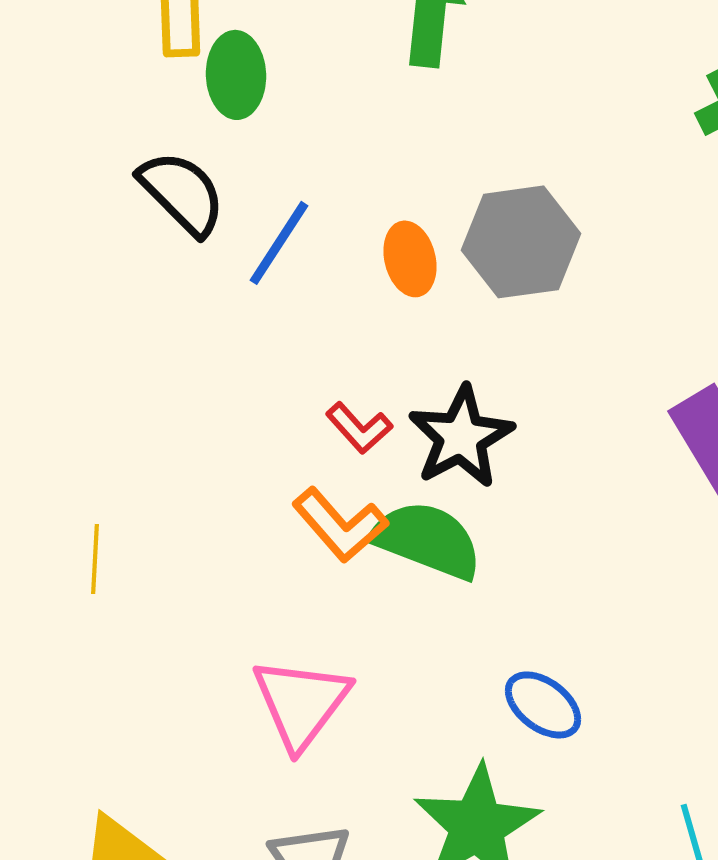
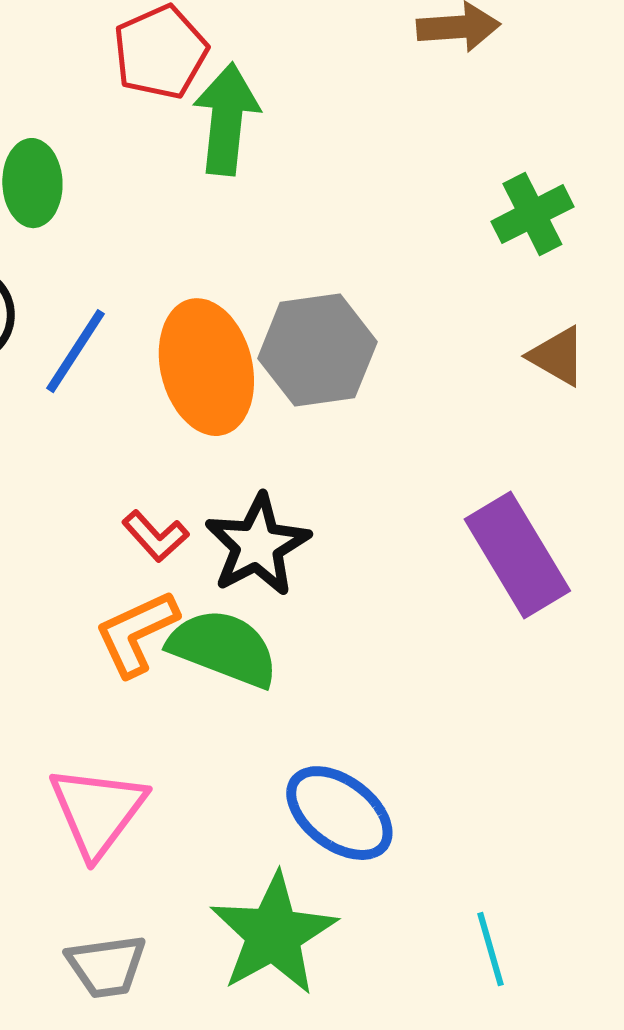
orange ellipse: (410, 259) -> (206, 367), size x1.8
orange L-shape: (340, 525) -> (136, 633), turned 106
blue ellipse: (543, 705) -> (339, 813), size x1.4

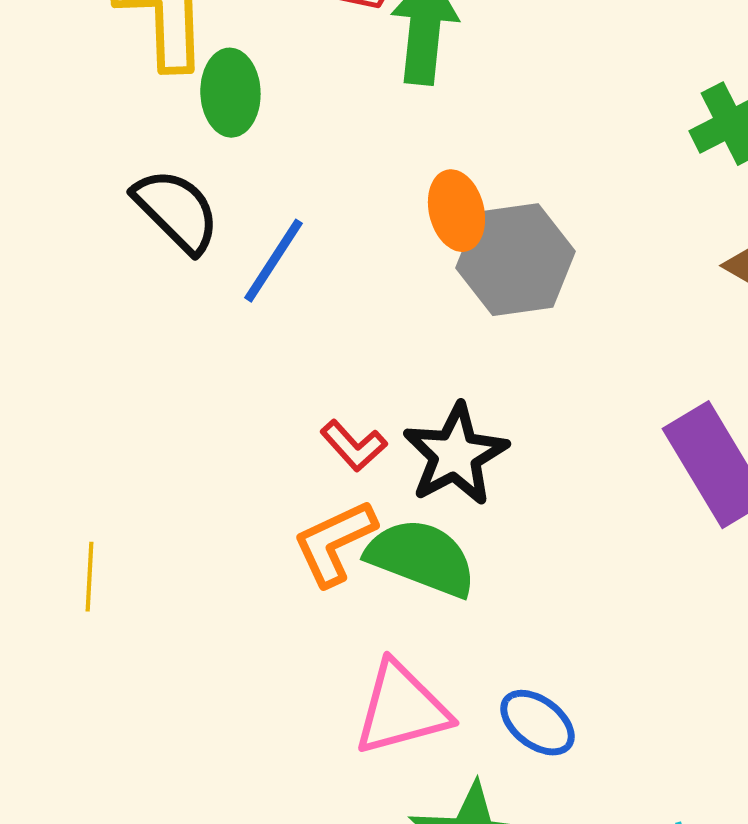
orange ellipse: (206, 367) -> (456, 211), moved, size x0.6
pink triangle: (97, 811) -> (401, 709), moved, turned 38
blue ellipse: (339, 813) -> (537, 723), size x0.7

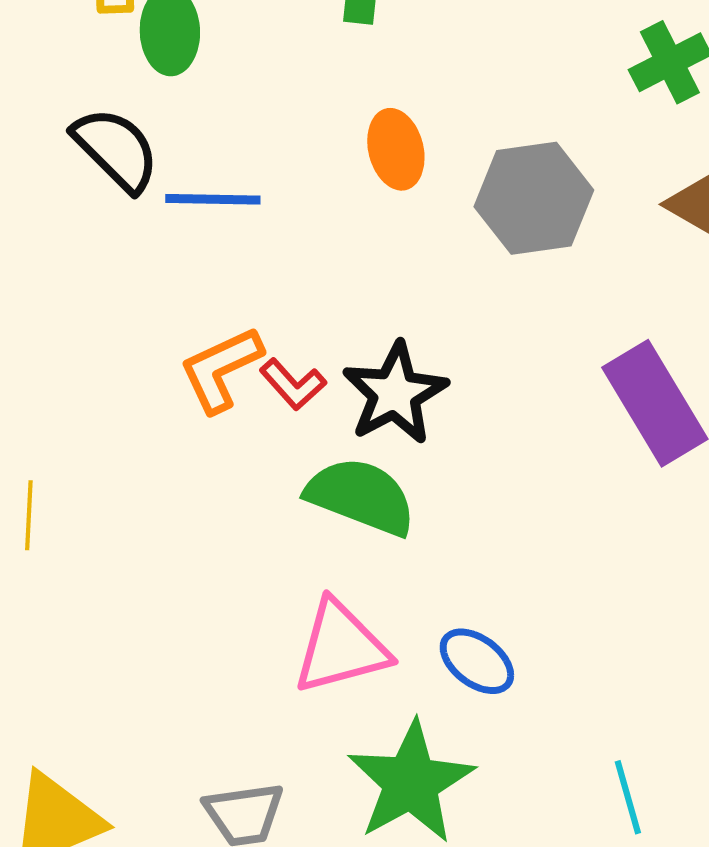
gray hexagon: (515, 260) -> (534, 198), moved
blue line: (273, 261) -> (213, 199), turned 58
orange L-shape: (334, 543) -> (221, 369), moved

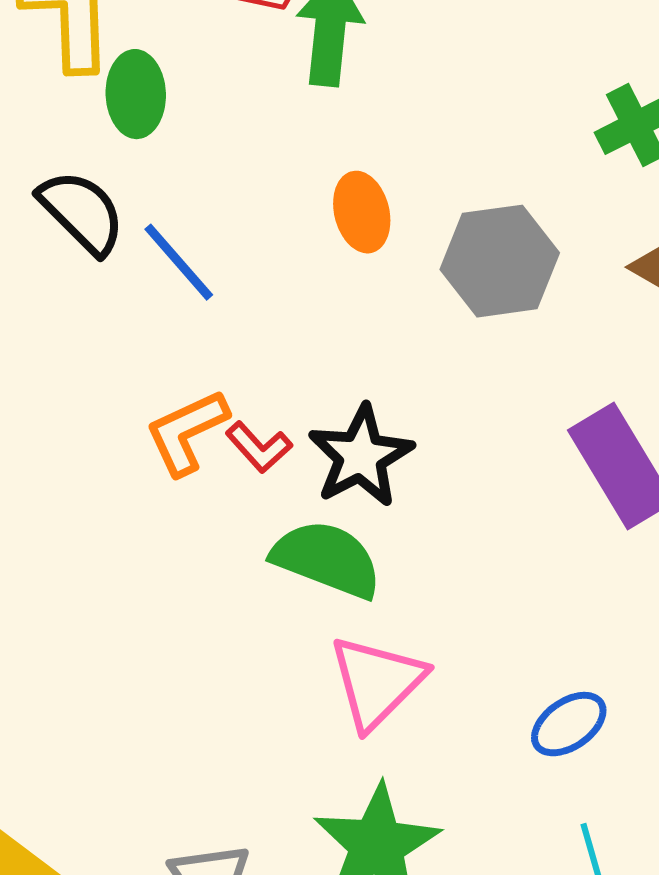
blue line: (213, 199) -> (179, 262), turned 48
pink triangle: (341, 647) -> (377, 682), moved, turned -30
blue ellipse: (477, 661) -> (569, 724), moved, turned -72

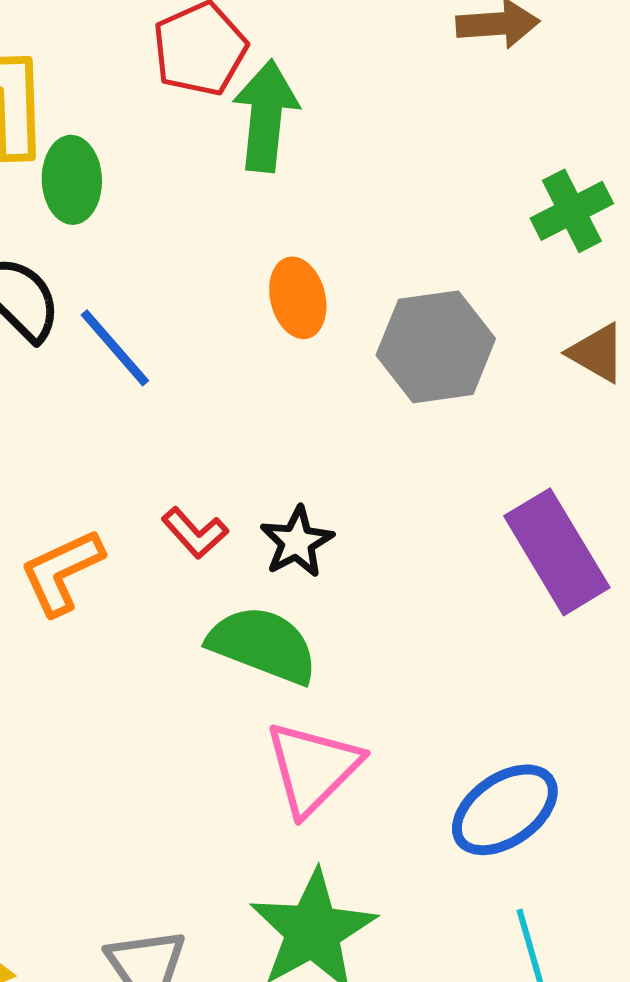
orange L-shape: (187, 432) -> (62, 572), moved
black star: (361, 456) -> (297, 542), size x0.7
blue ellipse: (569, 724) -> (505, 810), size x1.4

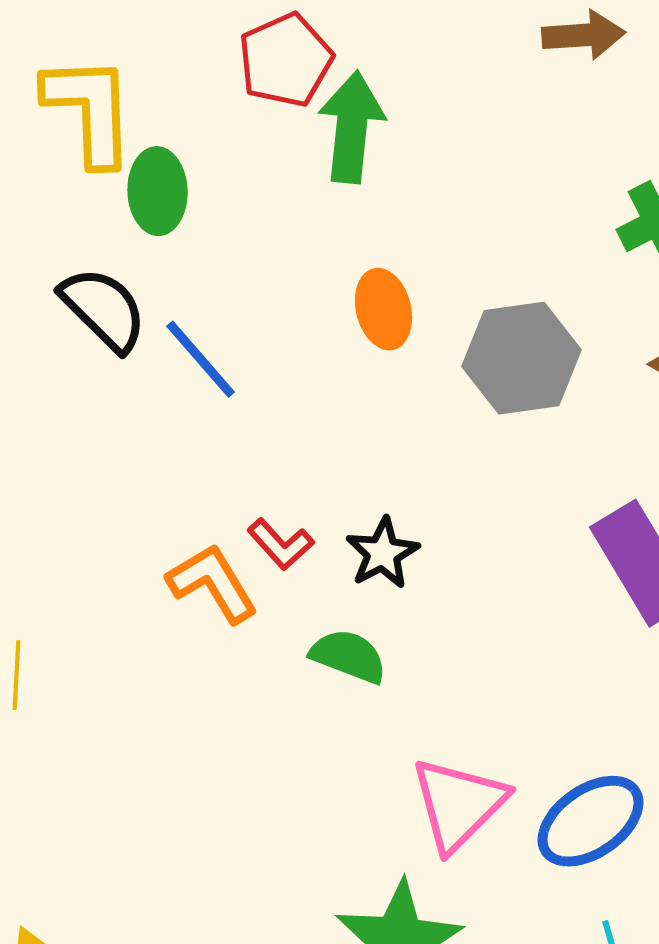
orange L-shape: (62, 572) -> (213, 583), moved, turned 84
green semicircle: (263, 645) -> (349, 656), size x0.7
pink triangle: (313, 768) -> (459, 804), moved

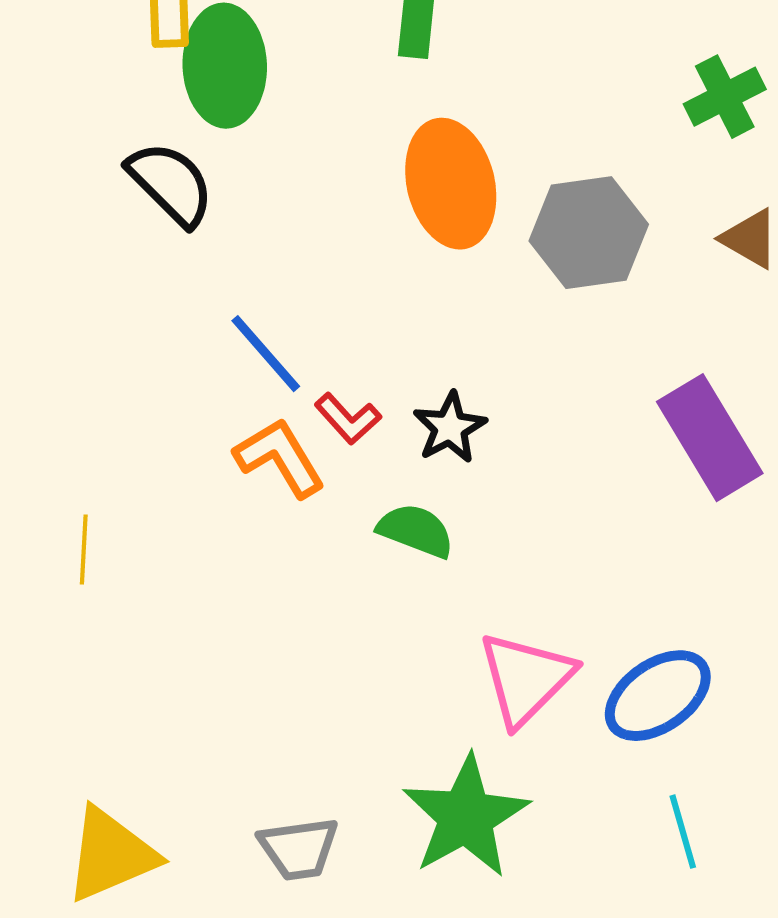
green ellipse: (158, 191) -> (225, 66), size x1.4
orange ellipse: (384, 309) -> (451, 184), size x1.6
blue line: (201, 359) -> (266, 354), moved

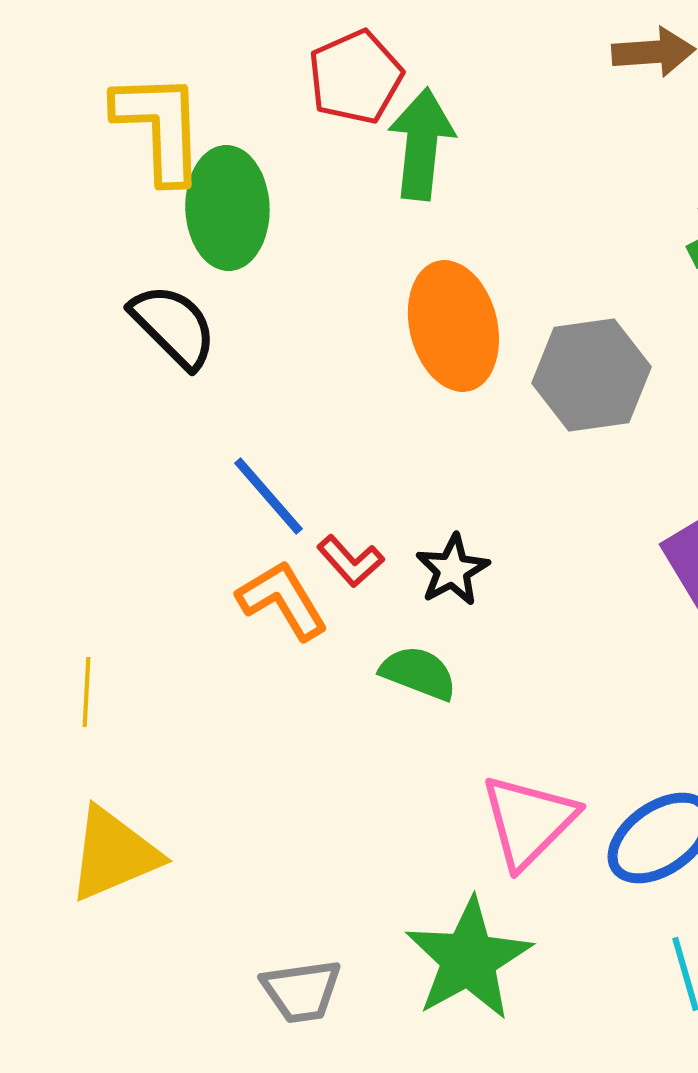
yellow triangle: (111, 855) -> (113, 854), moved

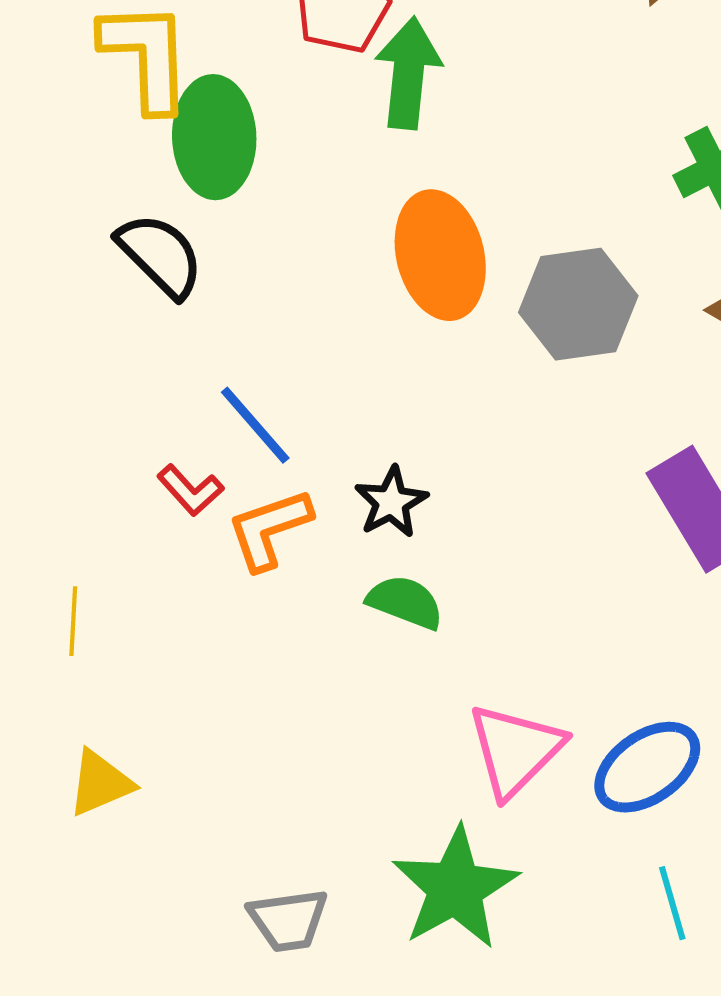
red L-shape: (350, 561) -> (190, 490), moved
black star: (452, 570) -> (391, 502), moved
orange L-shape: (282, 600) -> (269, 529), turned -78
yellow triangle: (113, 854) -> (100, 783), size x0.7

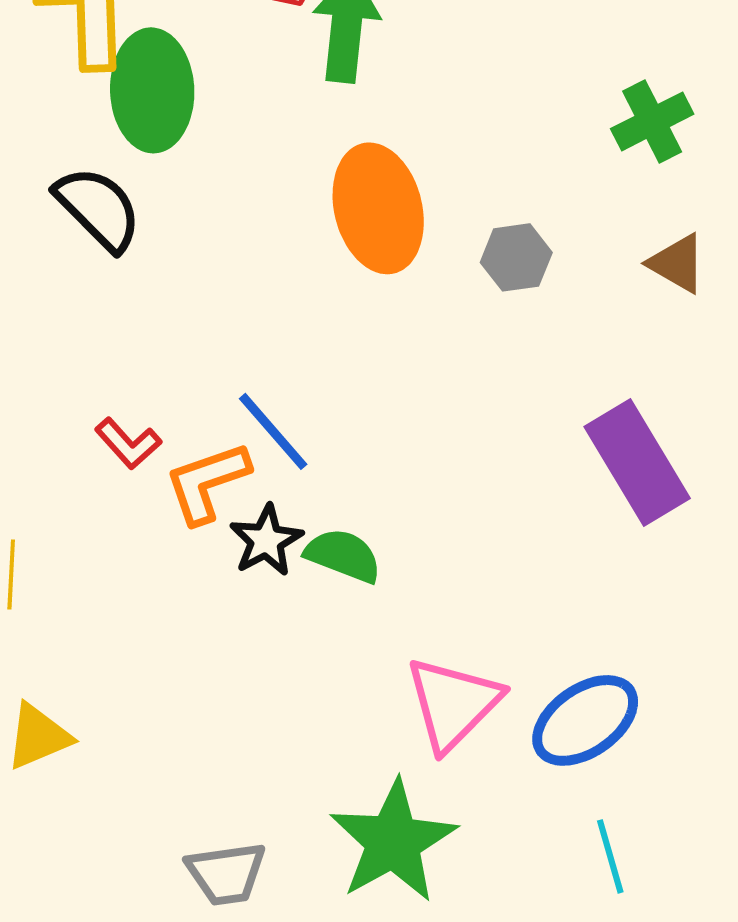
gray hexagon: (578, 304) -> (516, 257), size x0.6
blue line: (255, 425) -> (273, 431), moved
black star: (391, 502) -> (266, 540), moved

